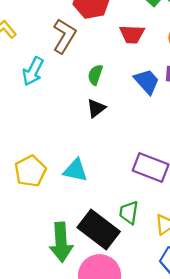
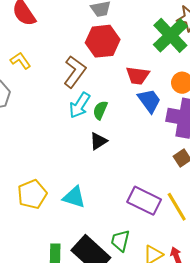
cyan arrow: (33, 71) -> (80, 105), moved
blue trapezoid: (147, 82) -> (149, 101), moved

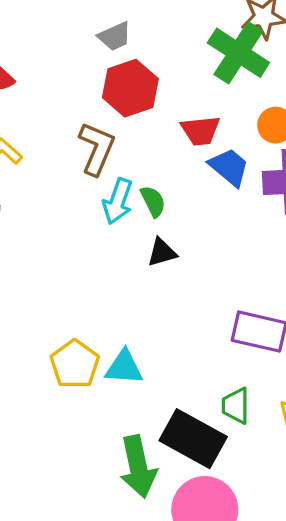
green semicircle: (100, 110) -> (153, 201), turned 144
black triangle: (98, 141) -> (162, 252), turned 30
cyan triangle: (74, 197) -> (124, 367), moved

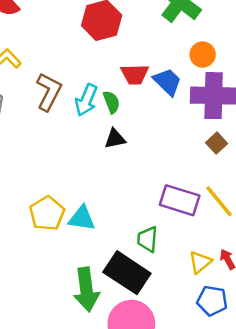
red trapezoid: (200, 131) -> (135, 74), moved
brown L-shape: (97, 149) -> (49, 92), moved
green trapezoid: (236, 406) -> (147, 239), moved

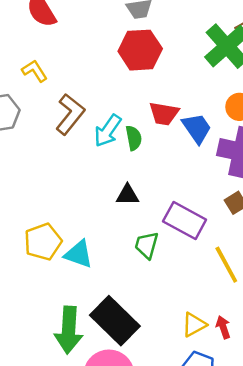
black triangle: (115, 139) -> (128, 195), moved
purple rectangle: (180, 200) -> (185, 221), moved
green trapezoid: (147, 239) -> (147, 245), moved

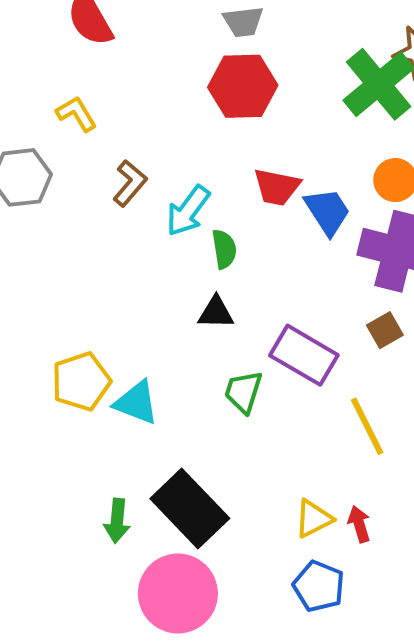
brown L-shape: (70, 114) -> (130, 183), size x0.7
green semicircle: (134, 138) -> (224, 249), moved
green arrow: (69, 330) -> (117, 521), size x0.6

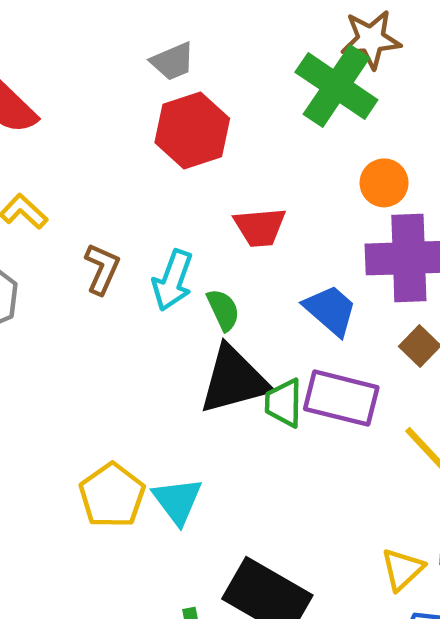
blue trapezoid: (327, 211) -> (330, 310), moved
black triangle: (216, 312) -> (234, 380), size x1.8
green trapezoid: (243, 392) -> (284, 403), moved
cyan triangle: (136, 403) -> (177, 501), turned 48

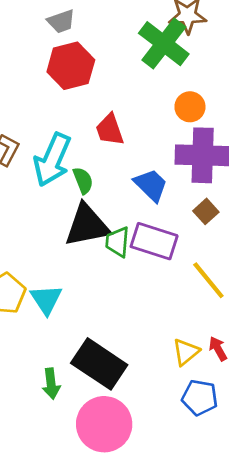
red trapezoid: (260, 227) -> (110, 130), turned 72
cyan arrow: (173, 280) -> (52, 160), size x1.4

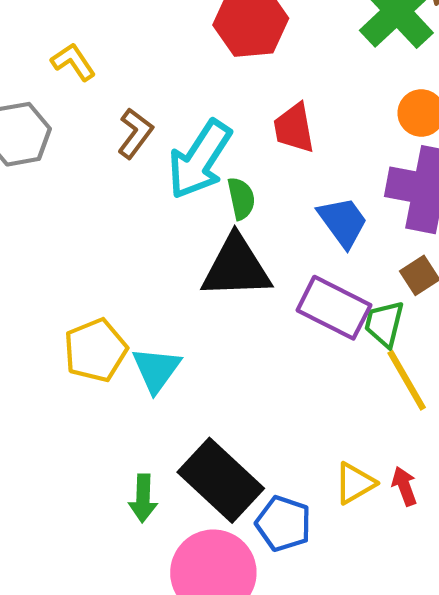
green trapezoid: (118, 242) -> (384, 324), moved
blue pentagon: (200, 398) -> (283, 524), moved

